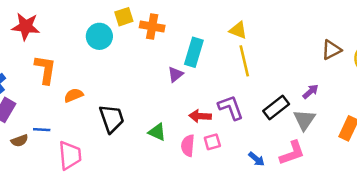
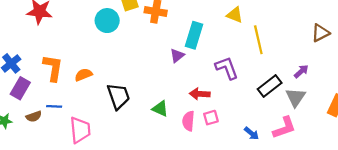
yellow line: (244, 61) -> (258, 40), moved
orange L-shape: (45, 69) -> (53, 68), moved
purple L-shape: (231, 108) -> (227, 68), moved

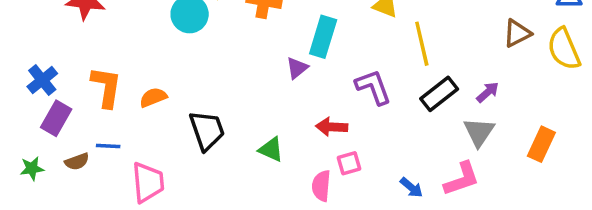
black rectangle: (270, 86) -> (439, 94), moved
pink semicircle: (188, 121) -> (321, 186), moved

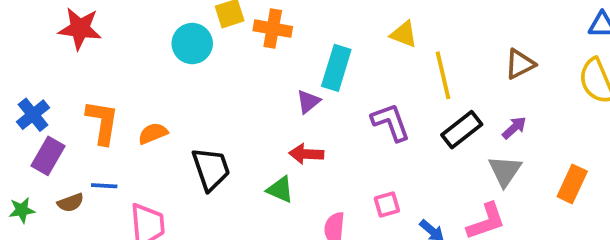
brown triangle: (517, 33) -> (520, 64), moved
red arrow: (332, 127) -> (306, 154), moved
pink square: (349, 163) -> (387, 205), moved

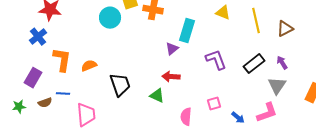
yellow line: (443, 75) -> (256, 21), moved
blue cross: (33, 115) -> (38, 37), moved
purple arrow: (514, 128) -> (282, 63), turned -80

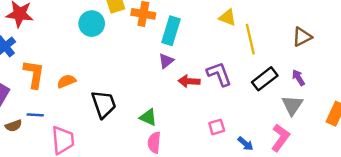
yellow line: (256, 21) -> (250, 39), moved
cyan rectangle: (187, 31) -> (171, 31), moved
red arrow: (171, 77) -> (189, 81), moved
pink L-shape: (267, 113) -> (280, 138), turned -35
pink semicircle: (186, 117) -> (154, 143), moved

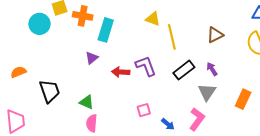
purple triangle: (166, 61) -> (92, 58), moved

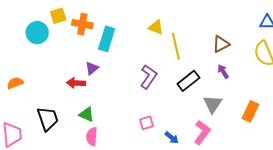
purple L-shape: (146, 66) -> (149, 77), turned 55
purple arrow: (212, 69) -> (223, 71), moved
red arrow: (121, 72) -> (76, 83), moved
black trapezoid: (50, 91) -> (48, 119), moved

